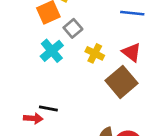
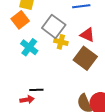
gray square: (73, 28) -> (54, 26), moved, size x1.6

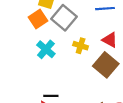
gray square: (54, 26) -> (64, 18), moved

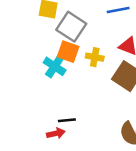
orange square: (38, 19) -> (68, 52), moved, turned -30

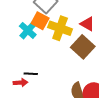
yellow cross: (95, 57) -> (60, 28), size x1.6

